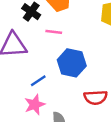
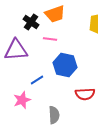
pink star: (35, 105) -> (22, 100), moved

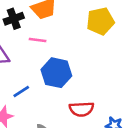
black cross: (31, 22) -> (14, 19), turned 35

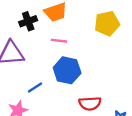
pink line: (38, 40) -> (59, 41), moved

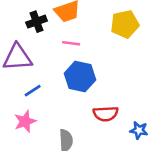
blue line: (35, 87) -> (33, 91), moved

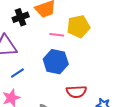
yellow pentagon: (125, 24) -> (78, 27), moved
pink line: (71, 43) -> (57, 35), moved

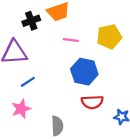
yellow pentagon: (78, 27) -> (109, 37), moved
blue hexagon: (56, 62) -> (84, 72), moved

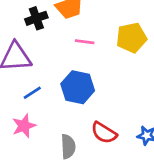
blue hexagon: (84, 72) -> (78, 87), moved
red semicircle: (92, 102) -> (104, 133), moved, turned 35

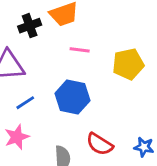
yellow pentagon: (131, 38) -> (128, 64), moved

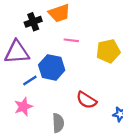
blue hexagon: (72, 97) -> (52, 67), moved
red semicircle: (100, 144) -> (86, 100), moved

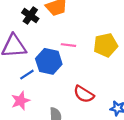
black cross: (33, 22) -> (30, 16), turned -35
pink line: (71, 40) -> (68, 45), moved

